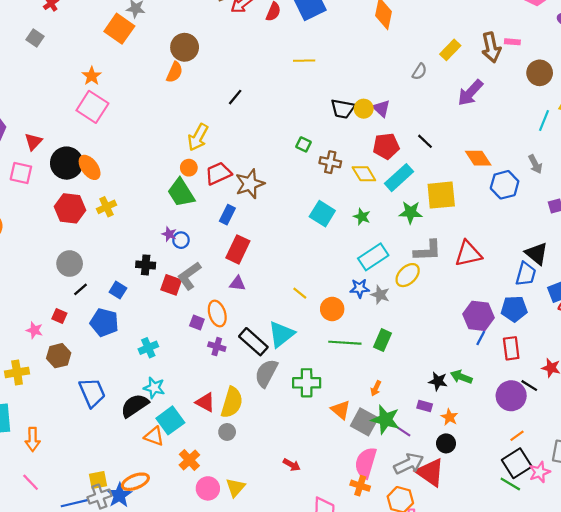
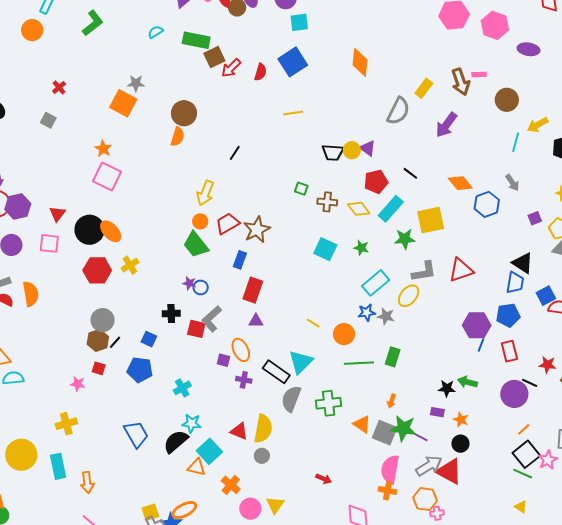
gray semicircle: (419, 72) -> (398, 111), size x1.8
brown hexagon: (59, 356) -> (98, 340), moved

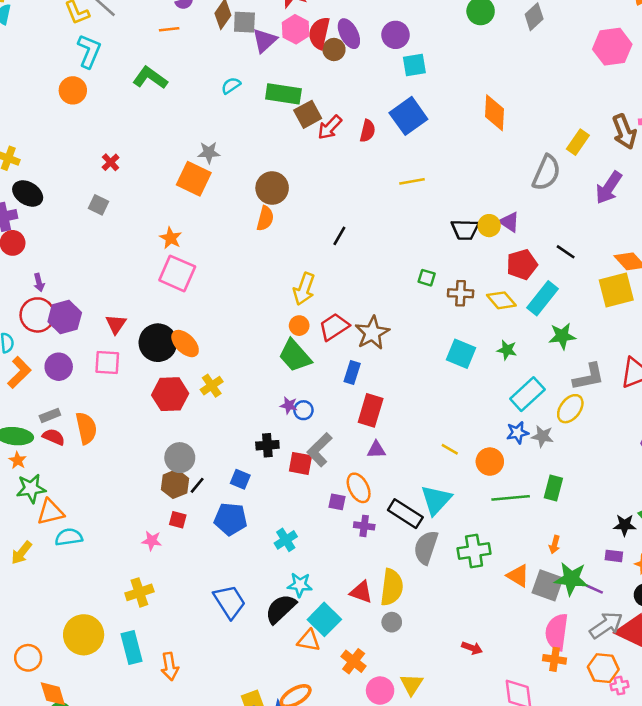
green L-shape: (93, 23) -> (150, 78), turned -104
yellow square: (431, 220) -> (616, 290), moved

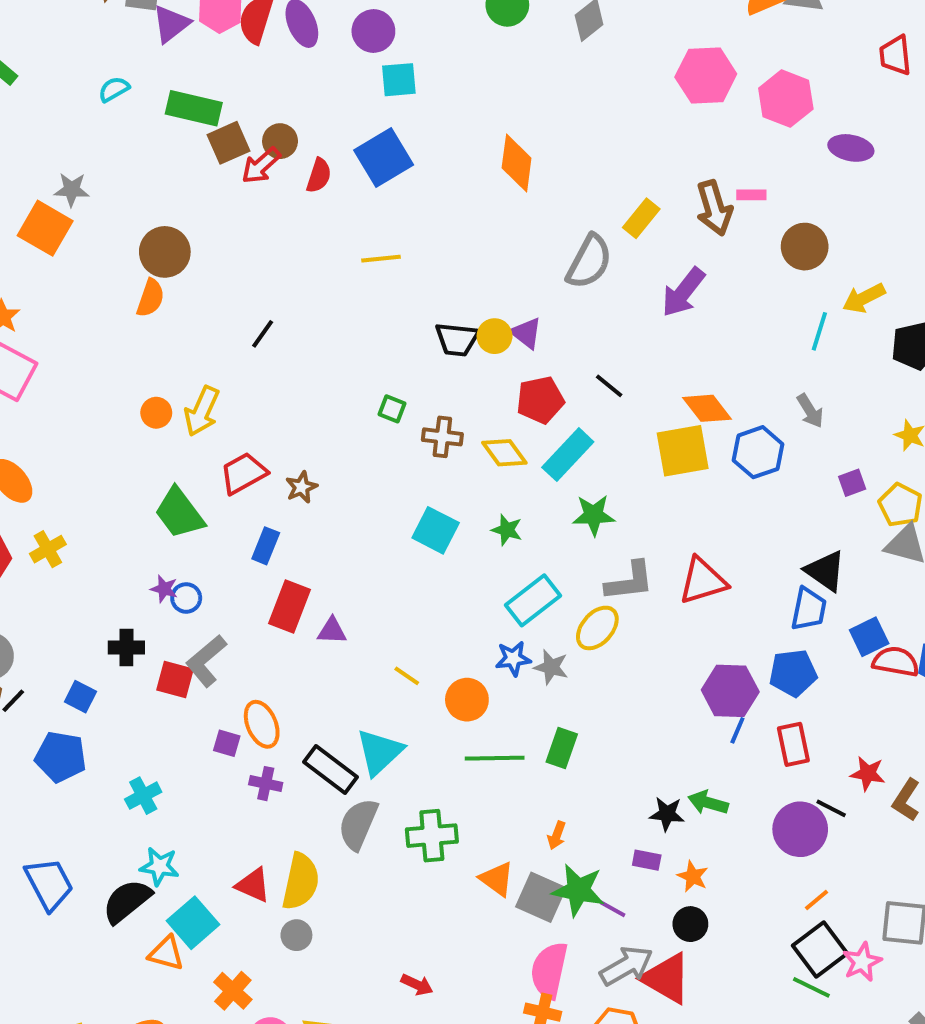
brown circle: (334, 49) -> (280, 141), moved
orange circle: (299, 326) -> (156, 413), moved
brown star: (372, 333) -> (301, 487), size x0.6
purple triangle: (376, 450) -> (332, 631), moved

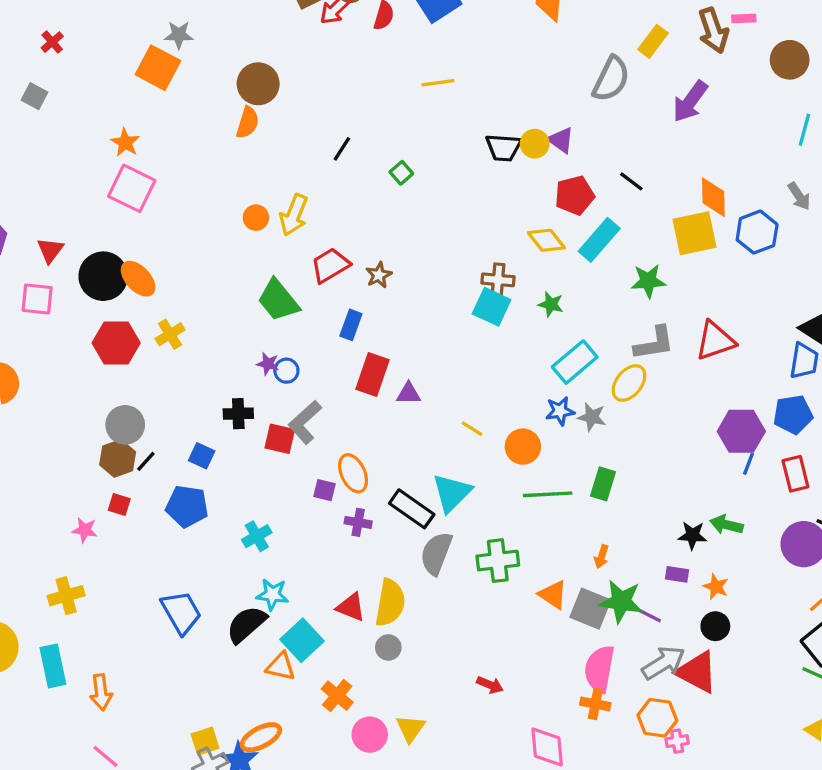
orange diamond: (707, 408) -> (713, 197), turned 39
green square: (392, 409) -> (401, 173), moved, turned 30
brown cross: (442, 437) -> (498, 280), moved
green star: (594, 515) -> (648, 281), moved

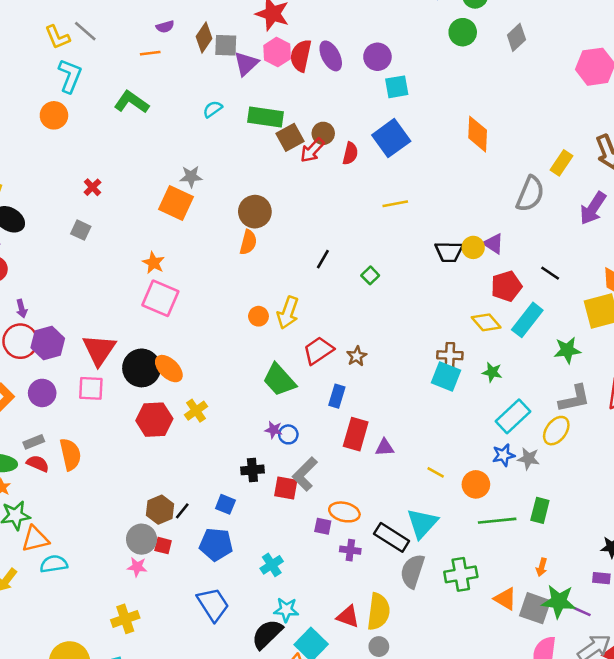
red triangle: (50, 250) -> (99, 350), size x1.6
gray circle: (125, 425) -> (142, 539), moved
orange ellipse: (353, 473) -> (344, 512), turned -48
blue trapezoid: (181, 612) -> (213, 604), moved

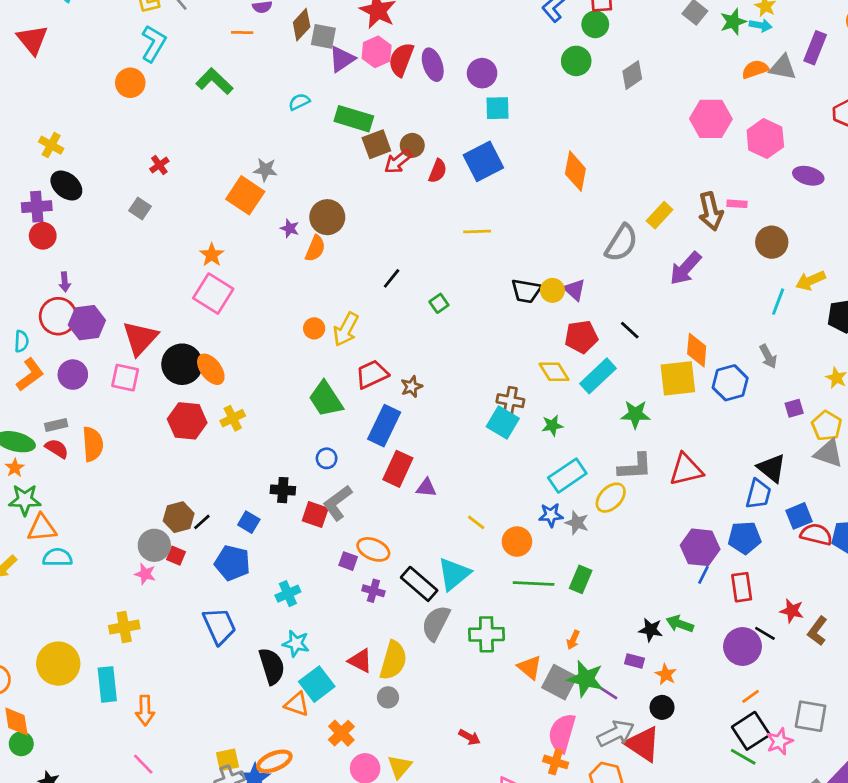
green star: (492, 372) -> (552, 425), turned -30
blue rectangle: (337, 396) -> (384, 426), size x1.6
purple star: (274, 430) -> (290, 228), moved
black semicircle: (267, 634) -> (272, 666), turned 108

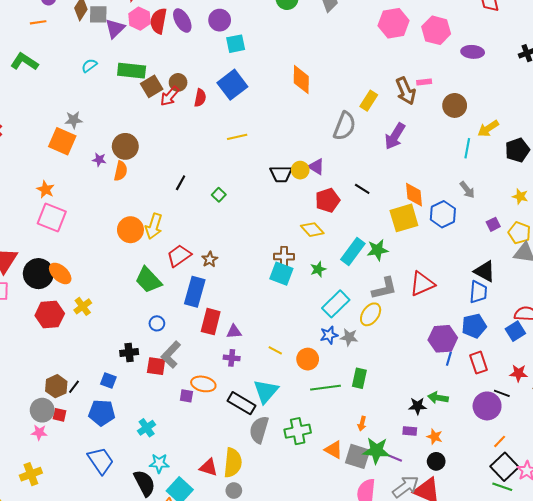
orange circle: (314, 328) -> (130, 230), size x1.6
cyan rectangle: (598, 376) -> (353, 252), moved
blue square: (799, 516) -> (515, 331), moved
purple cross: (373, 591) -> (232, 358), moved

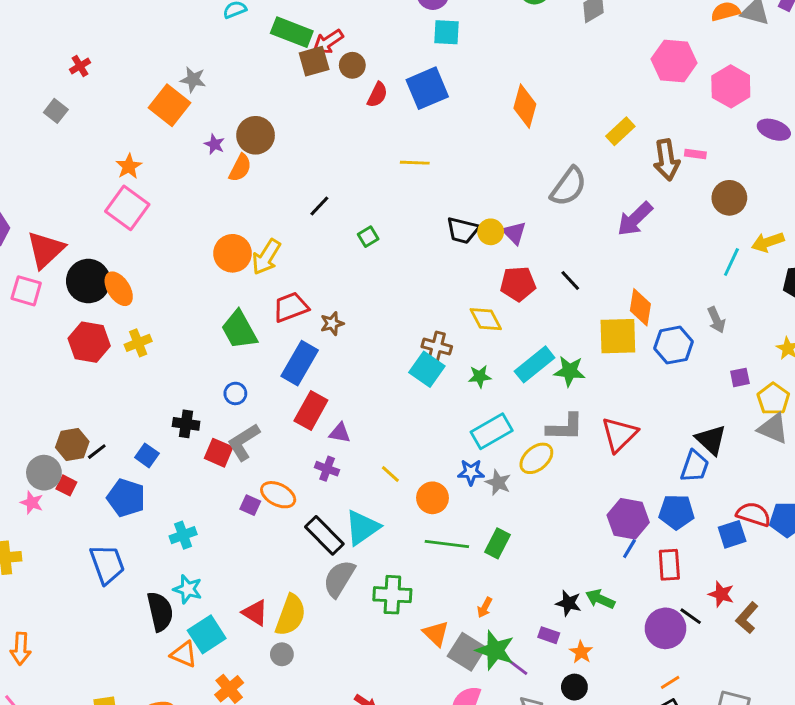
red arrow: (170, 96) -> (328, 42), moved
yellow rectangle: (369, 101) -> (620, 131), moved
red triangle: (422, 284) -> (619, 434), turned -36

